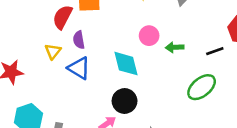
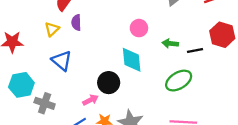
green arrow: (175, 47) -> (170, 43), moved
cyan diamond: (126, 64) -> (132, 60), moved
blue triangle: (79, 68) -> (62, 61), moved

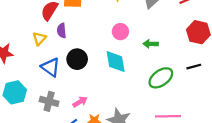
black line: (195, 50) -> (194, 67), moved
black circle: (109, 83) -> (77, 59), moved
gray cross: (45, 103) -> (49, 101), moved

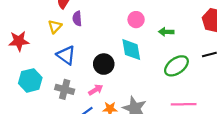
black circle: (77, 59) -> (104, 64), moved

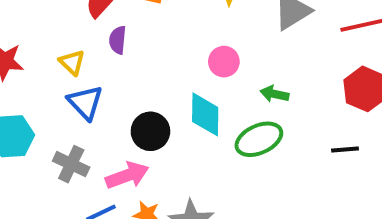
yellow triangle: (55, 26) -> (72, 62), moved, turned -40
green ellipse: (176, 66) -> (259, 139), moved
pink arrow: (96, 90) -> (127, 175), size x1.5

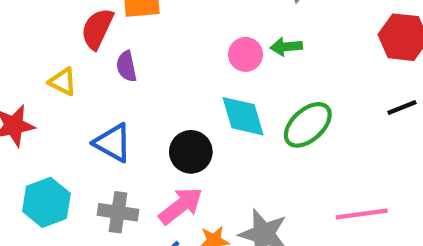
yellow triangle: (72, 62) -> (63, 82), moved
green arrow: (274, 94) -> (286, 47), moved

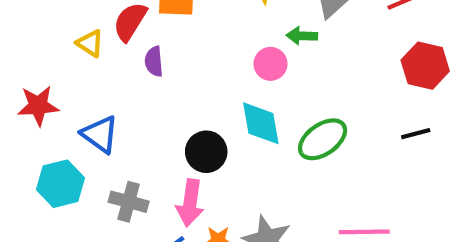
green arrow: (286, 47) -> (302, 36), moved
yellow triangle: (63, 82) -> (90, 43), moved
blue triangle: (113, 143) -> (100, 134), moved
pink arrow: (181, 206) -> (190, 203), turned 129

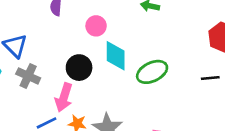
pink circle: (271, 64) -> (96, 26), moved
gray cross: (129, 202) -> (28, 76), moved

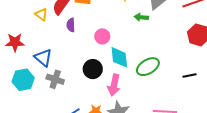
black line: (210, 78) -> (190, 76), moved
pink arrow: (64, 97) -> (114, 85), moved

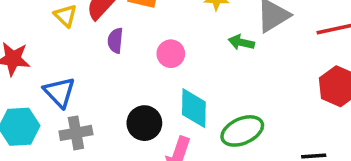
pink circle: (102, 36) -> (171, 54), moved
gray cross: (55, 79) -> (76, 133), turned -36

